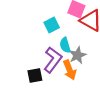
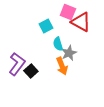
purple L-shape: (53, 60) -> (17, 64), moved
black square: (35, 76) -> (31, 71), turned -32

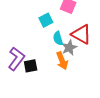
red triangle: (81, 22) -> (81, 34), moved
black square: (31, 71) -> (31, 66), turned 32

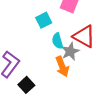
black square: (31, 66) -> (26, 85), moved, turned -32

